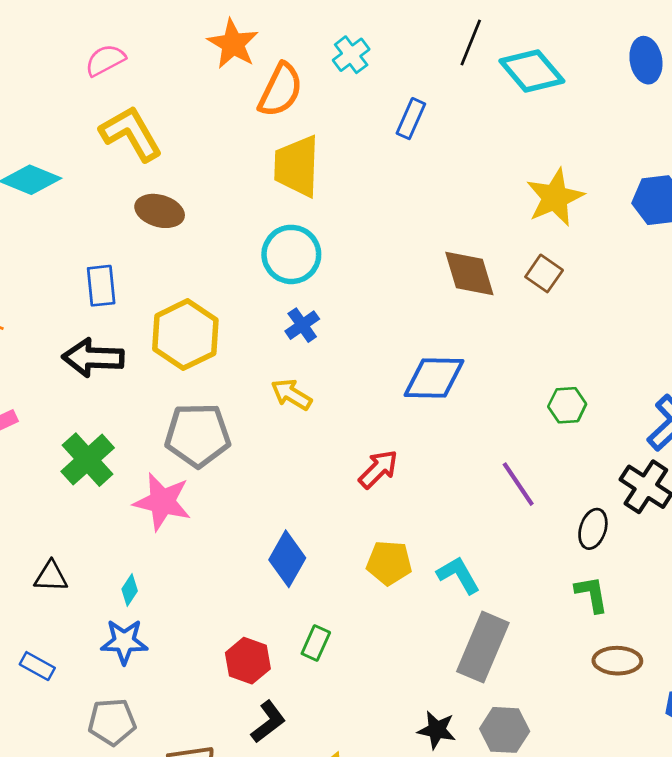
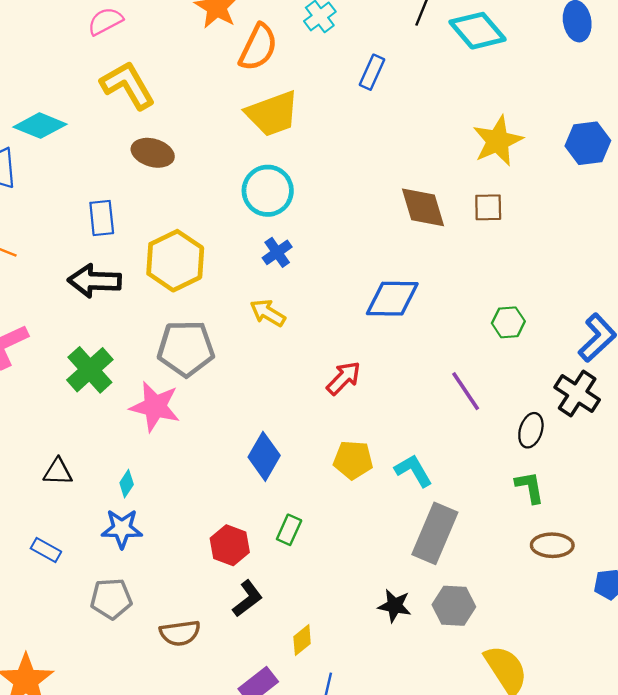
yellow trapezoid: (297, 166) -> (272, 114), turned -112
brown square: (544, 273) -> (488, 207), turned -36

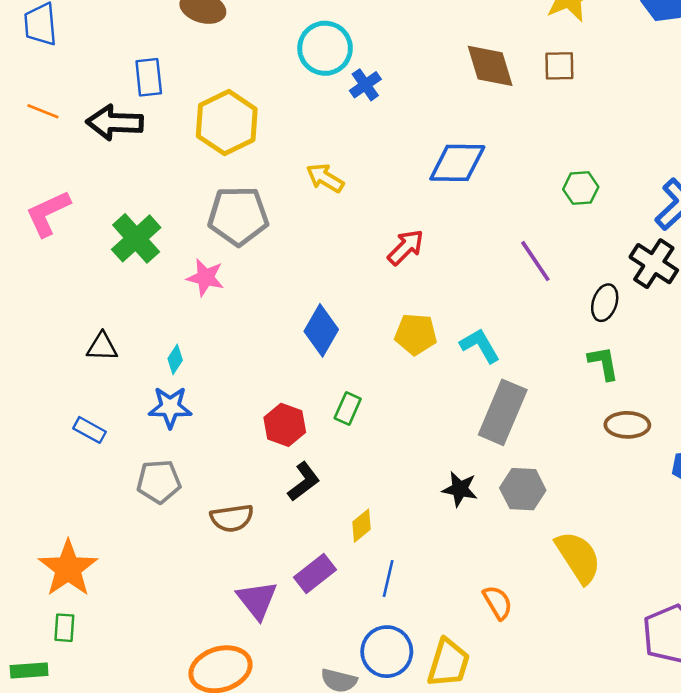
blue cross: (277, 252) -> (365, 85), moved
black arrow: (95, 281) -> (115, 123), moved
pink star: (155, 407) -> (205, 277), size x0.7

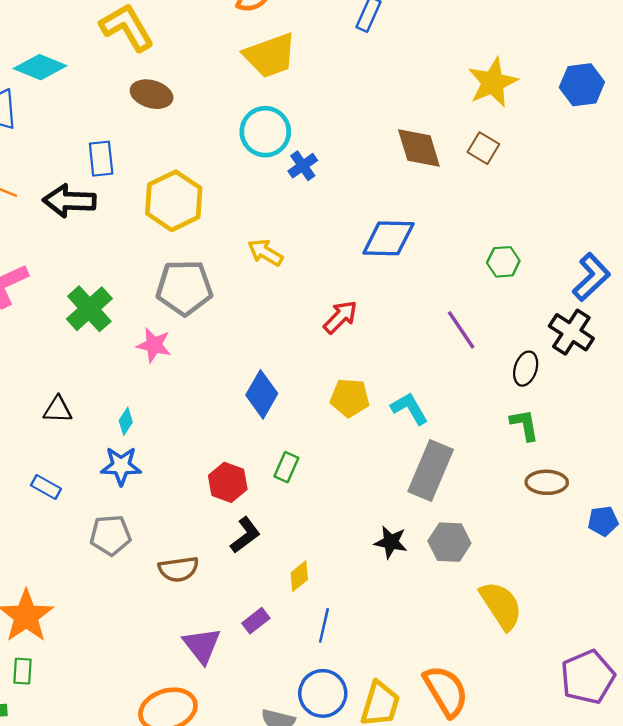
brown square: (559, 66) -> (483, 148), turned 32
purple rectangle: (315, 574) -> (256, 621), size x0.7
orange semicircle: (498, 602) -> (446, 691), moved, size x1.6

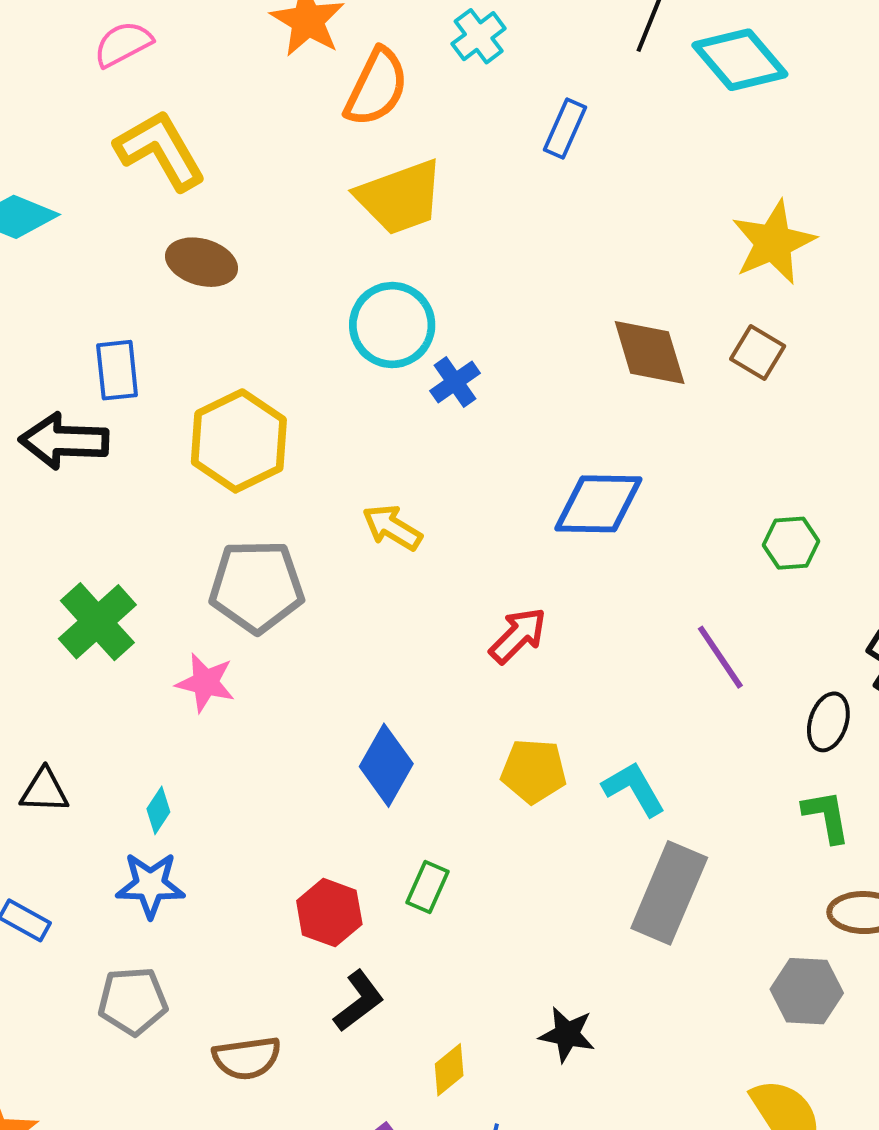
black star: (391, 542) -> (567, 1034), moved
gray hexagon: (449, 542) -> (807, 991), moved

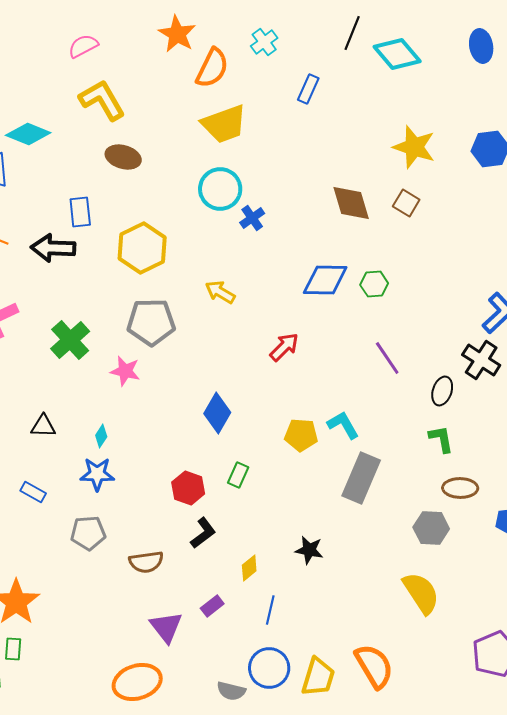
yellow star: (773, 242) -> (414, 147), turned -30
green hexagon: (791, 543) -> (374, 284), moved
yellow pentagon: (534, 771) -> (301, 435), moved

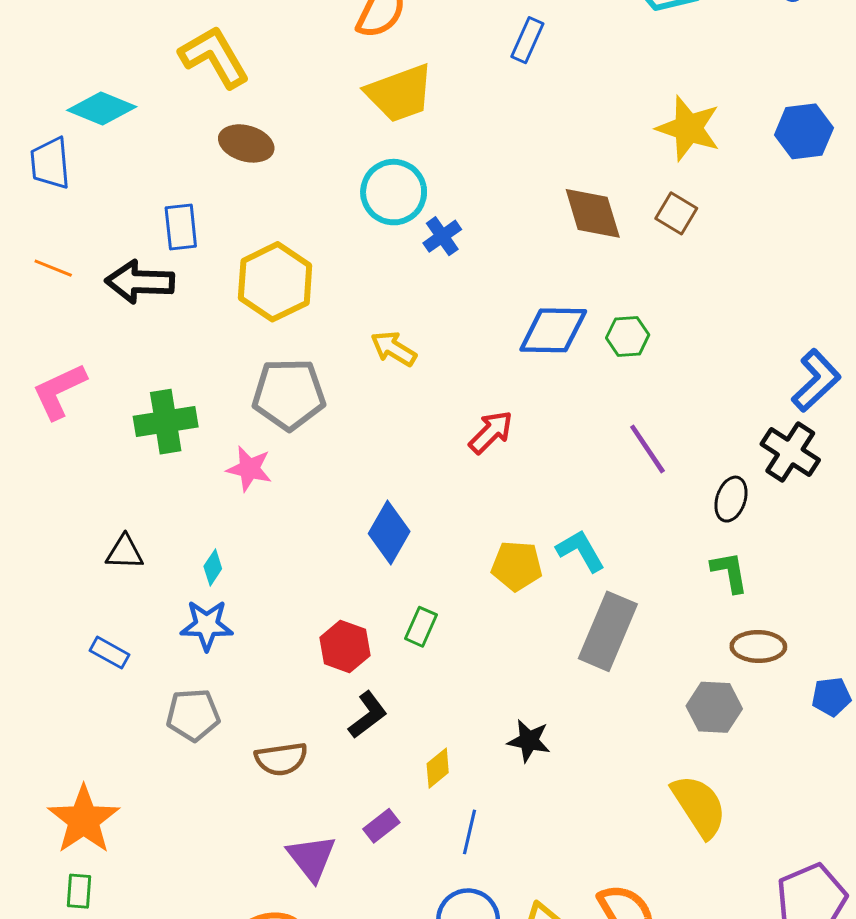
green cross: (70, 340) -> (166, 422), turned 33

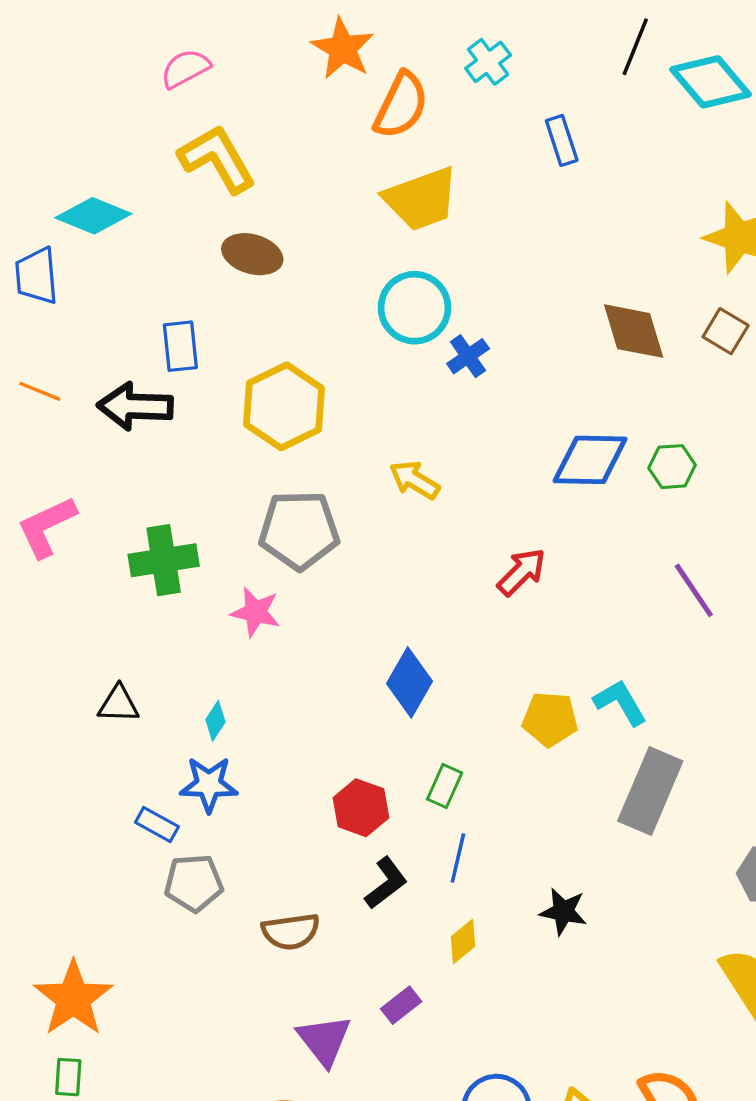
blue rectangle: (527, 40) -> (562, 140), turned -42
blue rectangle: (109, 653) -> (157, 824), moved
blue line: (470, 832) -> (458, 858), moved

